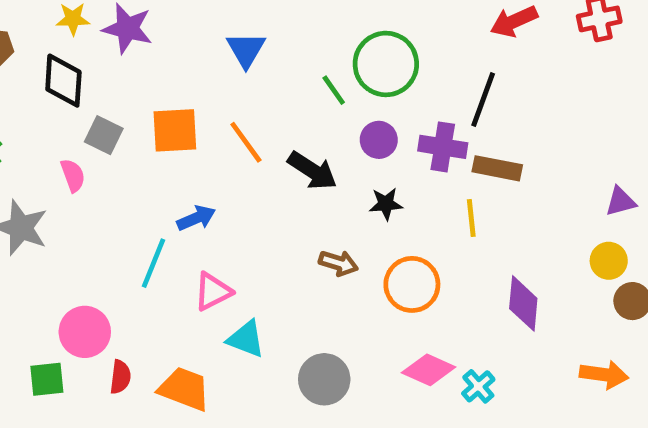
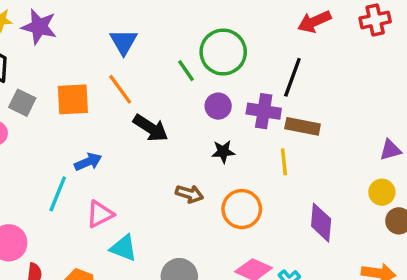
orange line: (246, 142) -> (120, 89), moved
black arrow: (312, 171) -> (151, 128), moved

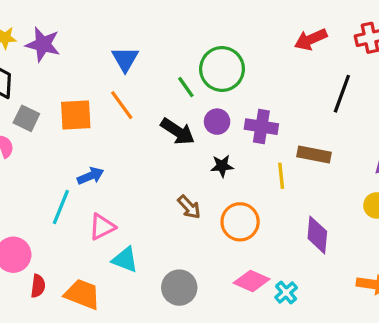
black line: (292, 77) -> (342, 94), moved
brown rectangle: (303, 126) -> (314, 154), moved
black arrow: (151, 128) -> (178, 131), moved
brown arrow: (189, 194) -> (189, 207), turned 30

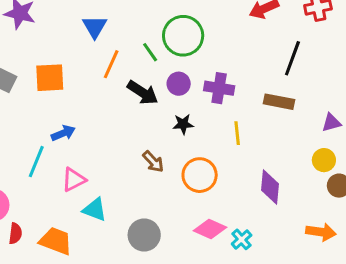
orange line: (122, 105) -> (111, 64), moved, turned 60
brown rectangle: (314, 154) -> (279, 102), moved

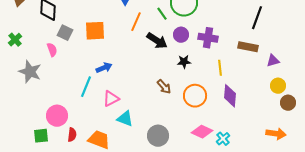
purple triangle: (331, 123) -> (273, 61), moved
purple diamond: (270, 187) -> (230, 96), moved

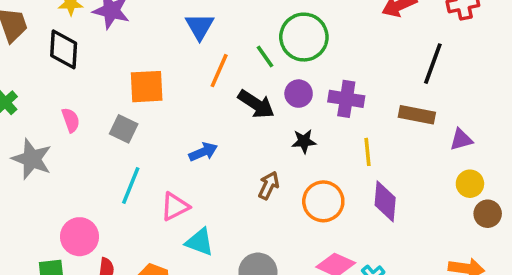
gray square: (65, 33) -> (124, 129), moved
blue arrow: (104, 68) -> (203, 152), moved
brown arrow: (164, 87) -> (269, 185), turned -112

